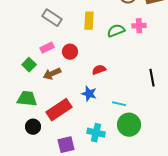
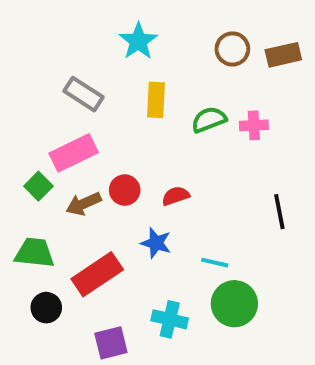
pink cross: (139, 26) -> (254, 125), moved
pink rectangle: (47, 48) -> (74, 153), size x1.6
red circle: (70, 52) -> (125, 190), moved

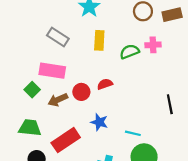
pink cross: (254, 125) -> (153, 45), moved
pink rectangle: (74, 153) -> (52, 71), turned 35
red semicircle: (176, 196) -> (105, 84), moved

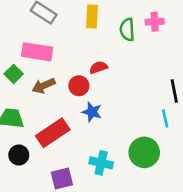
green semicircle: (130, 52) -> (127, 30), turned -72
red circle: (81, 92) -> (79, 86), moved
cyan line: (133, 133) -> (165, 118), moved, turned 64

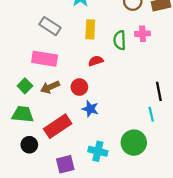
red semicircle: (98, 67) -> (96, 61), moved
green square: (14, 74) -> (25, 86), moved

